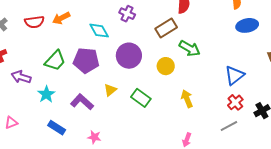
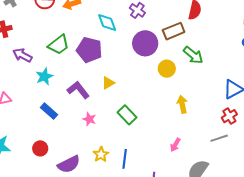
purple circle: (129, 56) -> (145, 43), moved
green rectangle: (141, 98) -> (127, 115), moved
pink star: (94, 137) -> (89, 119), moved

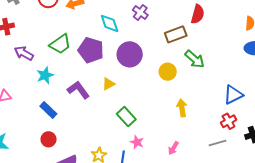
purple circle: (145, 43) -> (130, 54), moved
pink star: (89, 119) -> (137, 142), moved
red circle: (40, 148) -> (49, 139), moved

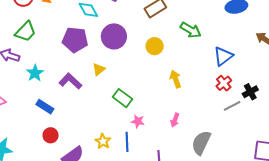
green trapezoid: (60, 44) -> (25, 32), moved
green arrow: (195, 59) -> (191, 30), moved
gray line: (218, 143) -> (232, 106), moved

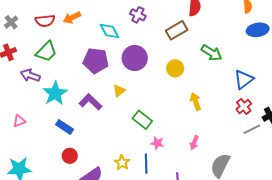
cyan star: (35, 73) -> (55, 93), size x1.4

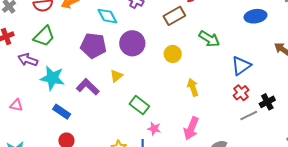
cyan star: (55, 93) -> (52, 78), turned -30
pink triangle: (19, 121) -> (16, 105), turned 32
pink arrow: (194, 143) -> (191, 128), size x1.6

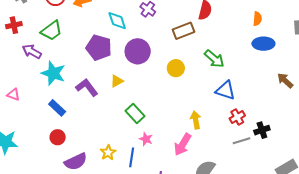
blue triangle: (241, 66) -> (225, 90), moved, turned 45
yellow arrow: (193, 87) -> (196, 120), moved

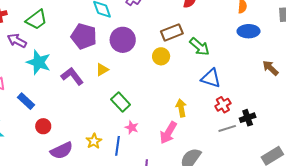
brown rectangle: (183, 31) -> (172, 32), moved
blue rectangle: (57, 108) -> (26, 101), moved

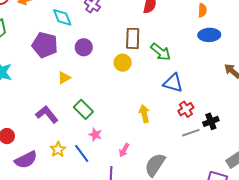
brown rectangle: (172, 32) -> (133, 38), turned -65
purple circle: (123, 40) -> (84, 47), size x0.7
purple L-shape: (72, 76) -> (47, 114), moved
pink arrow: (168, 133) -> (124, 150), moved, size x0.6
blue line: (117, 146) -> (82, 153), turned -42

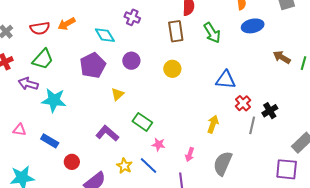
brown rectangle: (133, 38) -> (176, 31), moved
purple pentagon: (45, 45) -> (93, 65), turned -30
green arrow: (161, 52) -> (212, 33), moved, turned 30
yellow arrow: (144, 114) -> (213, 124), moved, turned 42
gray line: (191, 133) -> (252, 125), turned -48

